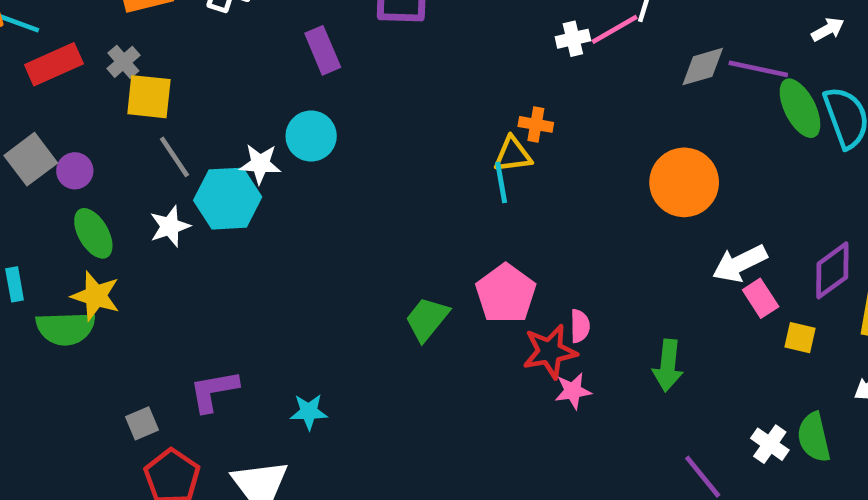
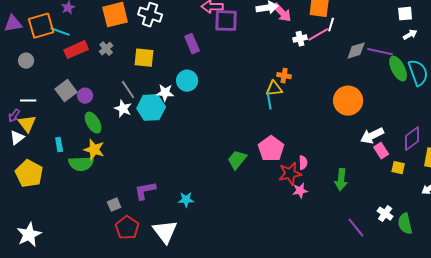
yellow square: (149, 97) -> (144, 58), moved
white star: (170, 226) -> (123, 109), moved, turned -30
green semicircle: (814, 437) -> (405, 224), moved

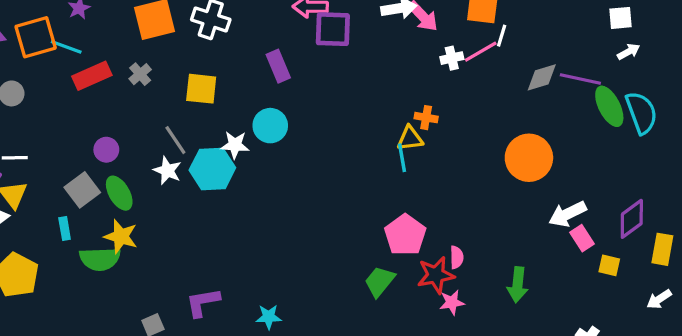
gray square: (66, 91) -> (82, 190), moved
green trapezoid: (237, 160) -> (380, 281), moved

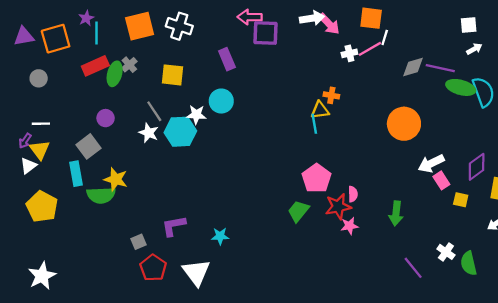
cyan line: (66, 47) -> (96, 33), moved, turned 70
green ellipse: (609, 106) -> (461, 87), turned -48
green ellipse: (119, 193) -> (115, 74), moved, turned 45
cyan rectangle: (65, 228) -> (76, 174), size x1.5

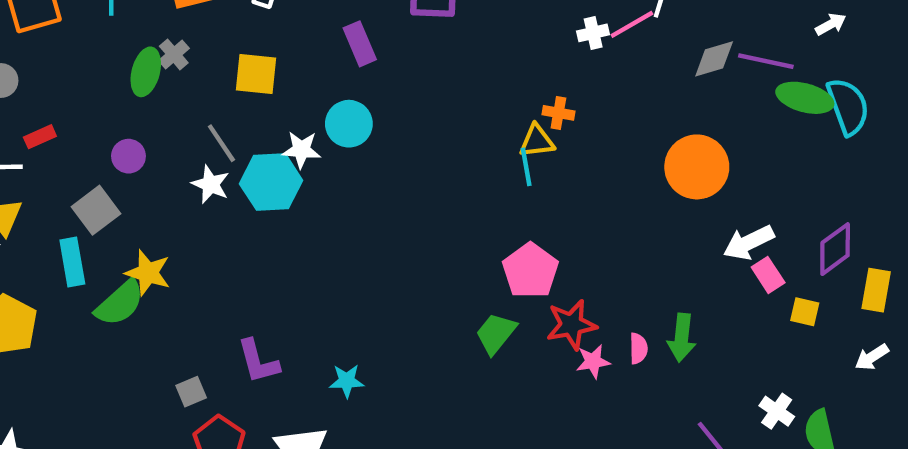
red rectangle: (95, 66) -> (40, 137), moved, size x0.6
pink semicircle: (353, 194) -> (638, 348), moved
green semicircle: (101, 195) -> (120, 303), turned -40
purple L-shape: (174, 226) -> (258, 361), turned -95

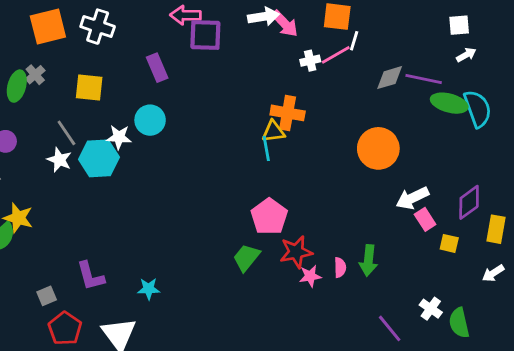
orange cross: (558, 113) -> (288, 113), size x1.6

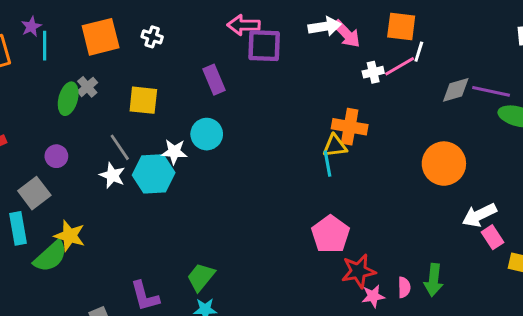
white cross: (98, 27) -> (152, 37), size x0.6
green trapezoid: (246, 258) -> (201, 277), moved

